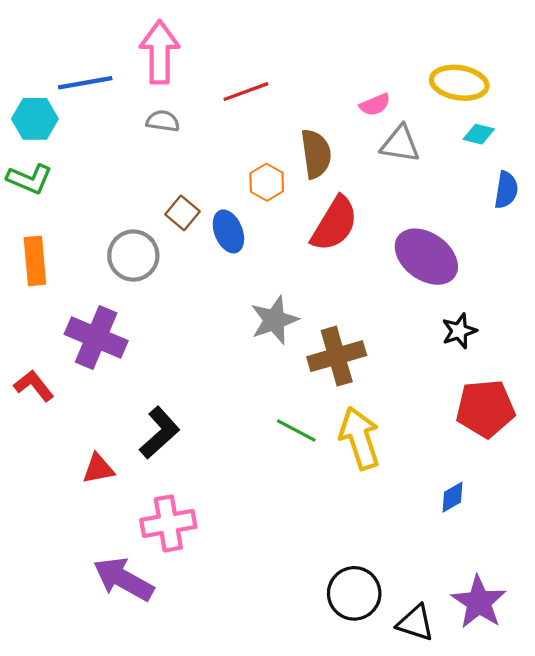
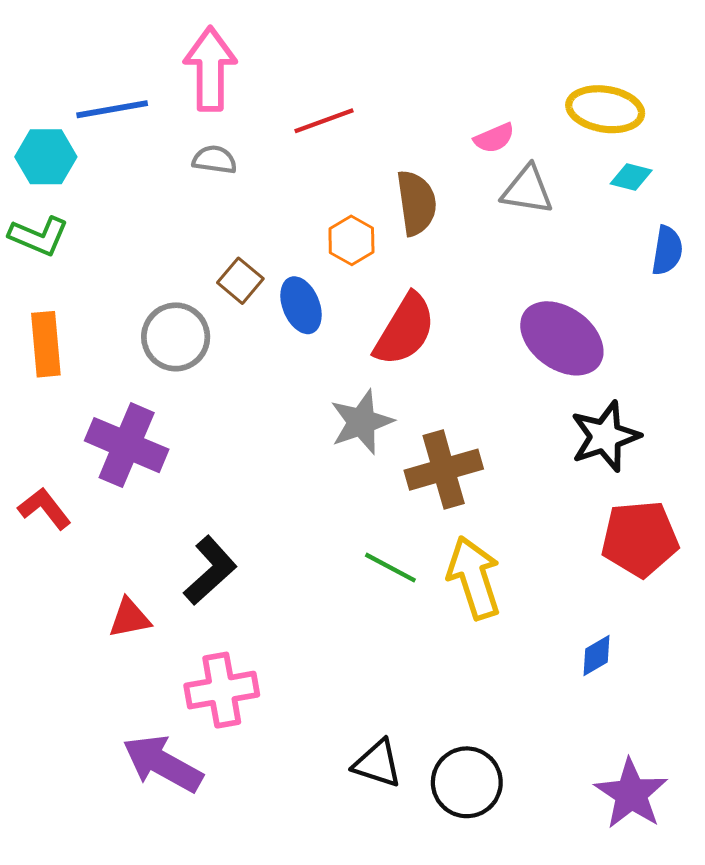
red semicircle: (335, 224) -> (405, 330), moved
black star: (459, 331) -> (605, 436), size x1.5
black triangle: (415, 623) -> (377, 764), moved

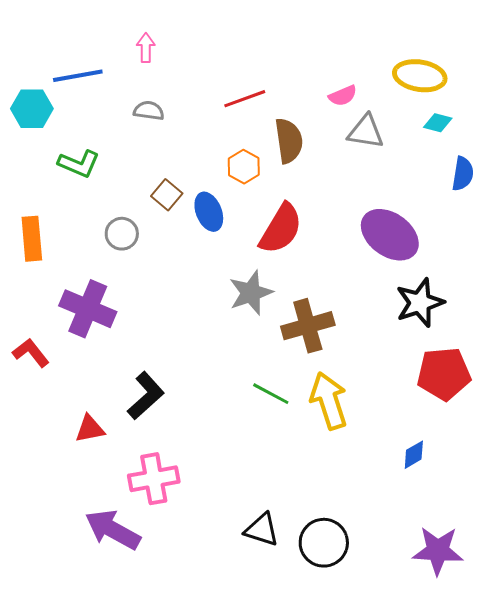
pink arrow: (210, 69) -> (146, 48), size x0.5
red line: (324, 121) -> (245, 99), moved
green L-shape: (39, 236) -> (79, 164), moved
gray circle: (176, 337) -> (122, 234), size x0.7
purple star: (631, 794) -> (438, 551), turned -30

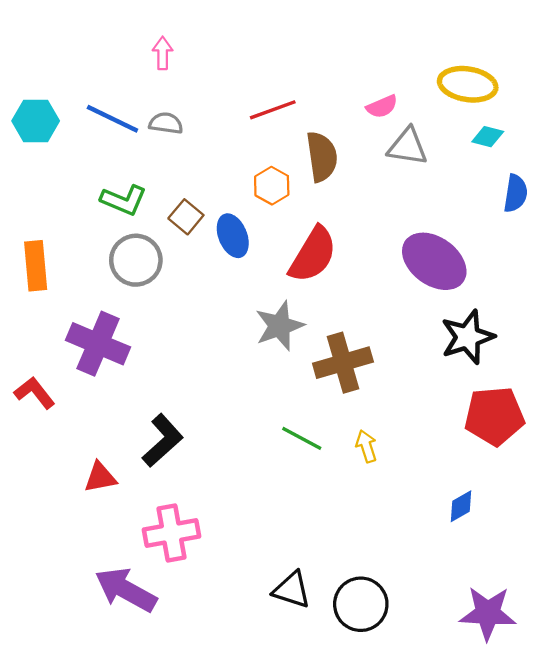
blue line: (78, 76) -> (112, 119), moved, turned 36
green L-shape: (79, 164) -> (124, 200), moved
gray circle: (122, 234) -> (136, 260), size x1.4
yellow arrow: (329, 401) -> (366, 446), size x0.5

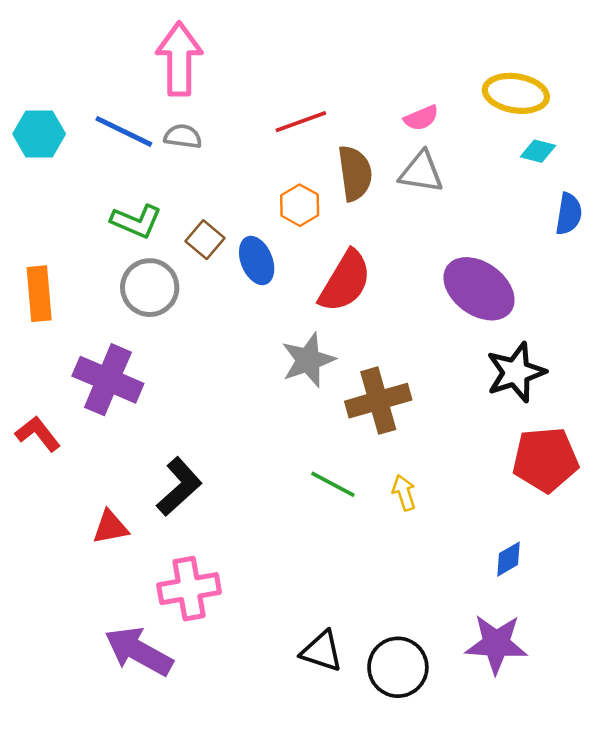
pink arrow: (163, 53) -> (179, 59), size x2.0
gray triangle: (408, 147) -> (421, 172), moved
purple star: (488, 613) -> (496, 644), moved

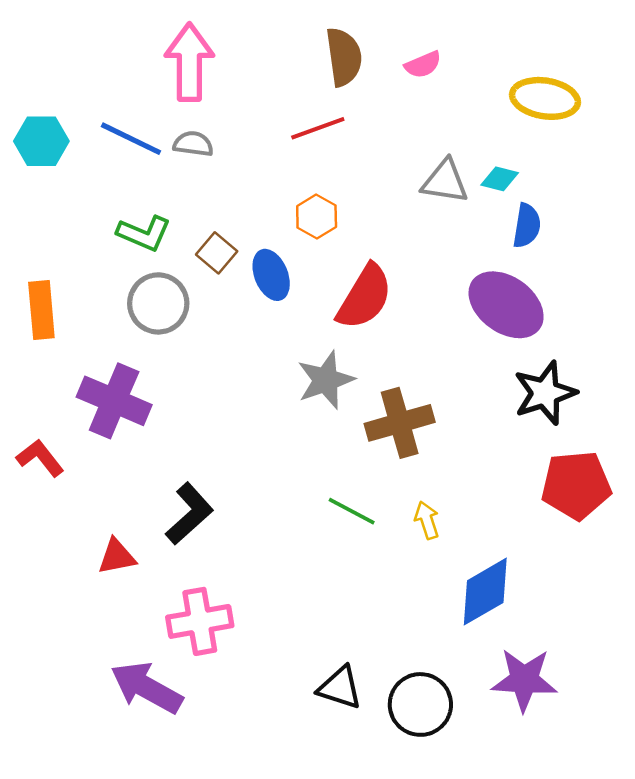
pink semicircle: (421, 118) -> (423, 65), moved
cyan diamond: (538, 151) -> (500, 179), moved
brown semicircle: (355, 173) -> (344, 57), moved
blue semicircle: (569, 214) -> (527, 226), moved
blue diamond: (509, 559) -> (485, 592), moved, size x1.8

